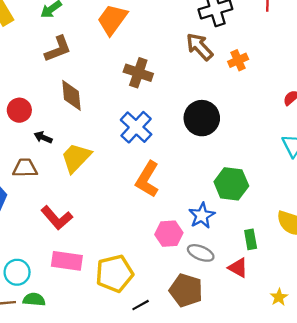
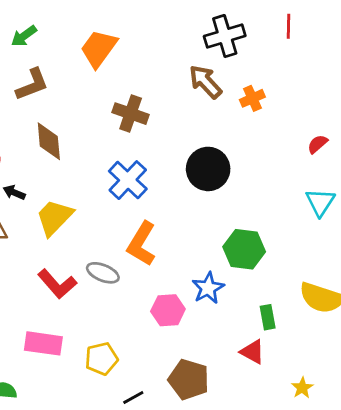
red L-shape: (57, 218) -> (57, 284), moved
gray ellipse: (201, 253) -> (103, 273), moved
yellow pentagon: (115, 273) -> (101, 359), size x0.7

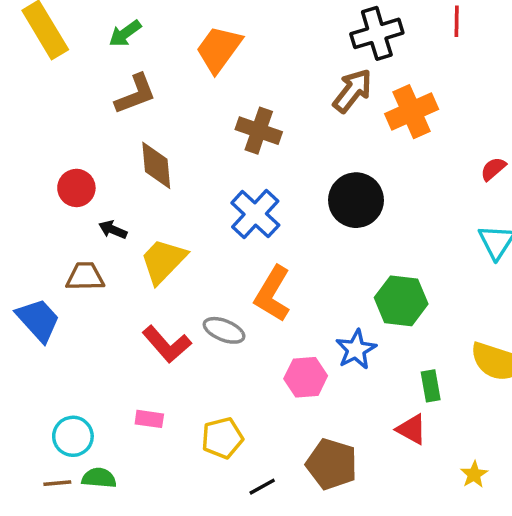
brown arrow: (205, 82) -> (353, 91), turned 81
orange cross: (252, 98) -> (412, 112), size x1.6
pink rectangle: (43, 343) -> (149, 419), size x0.6

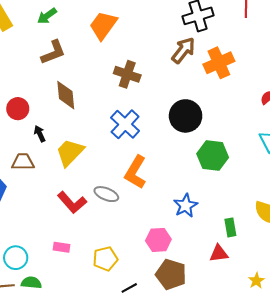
black arrow: (113, 230) -> (40, 134), turned 42
green hexagon: (401, 301) -> (213, 156), moved
pink hexagon: (306, 377) -> (158, 240), moved
red triangle: (412, 429) -> (219, 253), turned -36

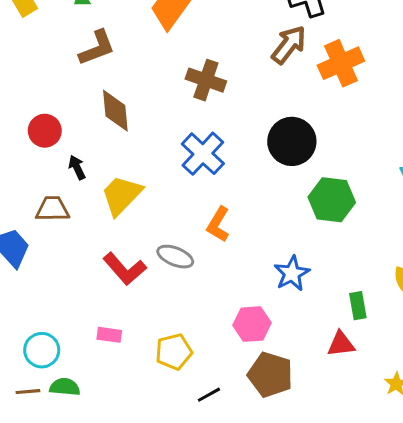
orange L-shape: (136, 172) -> (218, 224), size x0.7

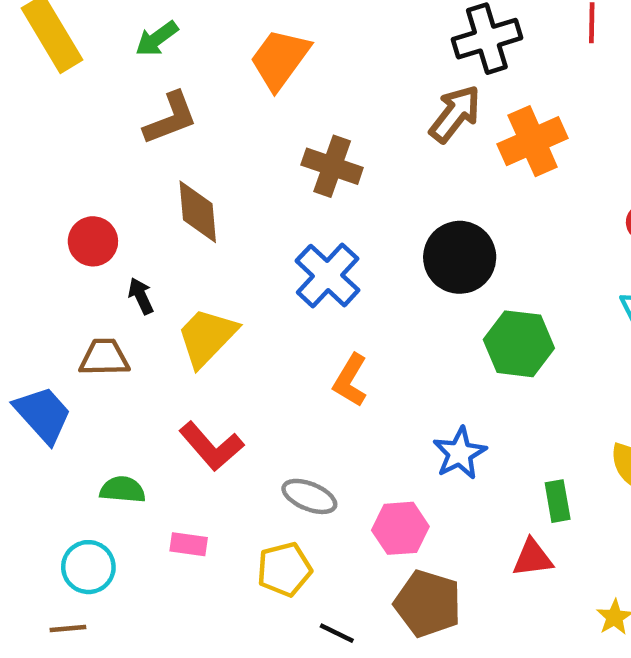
gray ellipse: (175, 257) -> (309, 496), moved
green semicircle: (65, 387) -> (123, 490), moved
black line: (209, 395) -> (337, 633), turned 55

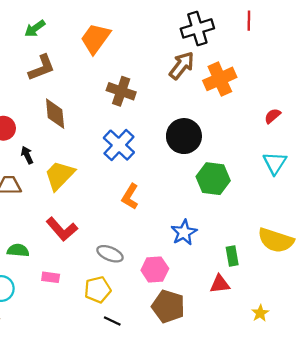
black line: (337, 633) -> (112, 321), moved

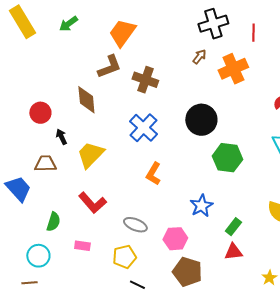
red line: (249, 21) -> (253, 33), moved
brown arrow: (182, 65) -> (199, 57), size x0.6
brown L-shape: (42, 68) -> (109, 67), moved
green semicircle: (18, 250) -> (53, 222), turned 102
green rectangle: (232, 256) -> (233, 227), moved, turned 48

